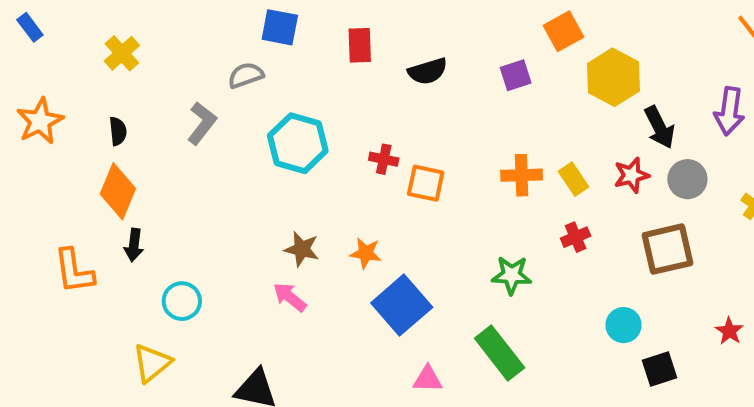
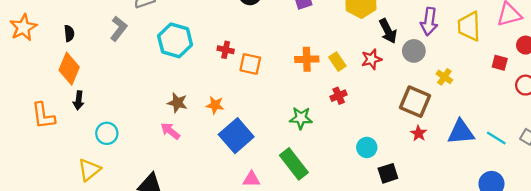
gray circle: (687, 179) -> (414, 51), moved
brown square: (667, 249) -> (415, 102), moved, turned 36
red star: (729, 331) -> (419, 133), moved

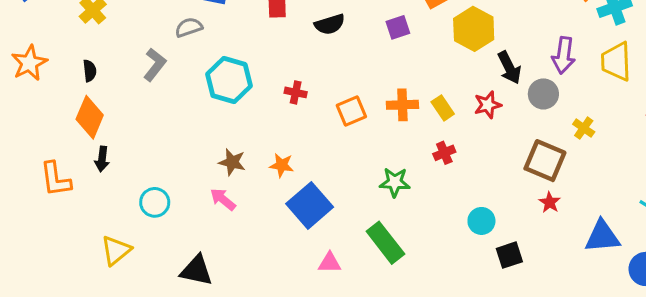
orange square: (250, 64) -> (351, 111), moved, turned -35
blue triangle: (461, 132) -> (602, 236), moved
cyan circle: (107, 133) -> (155, 202), moved

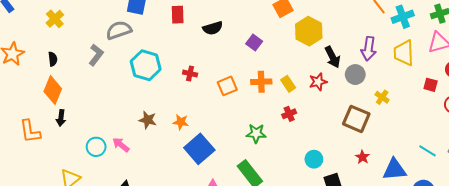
gray semicircle: (189, 27) -> (119, 30), size x1.4
purple square: (398, 27) -> (254, 43), moved, turned -35
pink arrow: (223, 199) -> (121, 145), moved
red star: (550, 202) -> (362, 157), moved

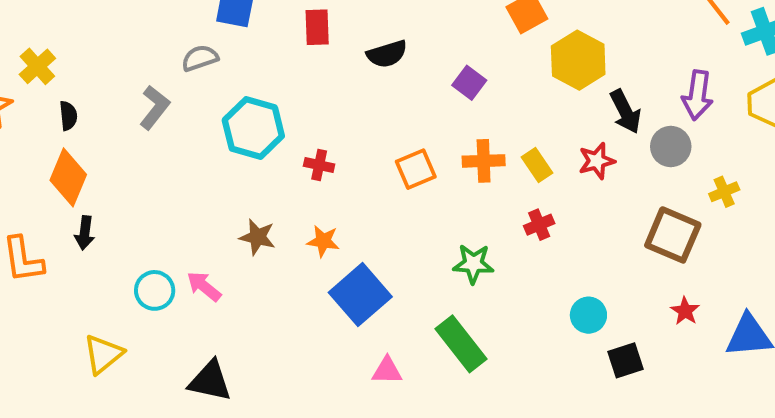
yellow cross: (55, 19) -> (37, 66), moved
gray semicircle: (119, 30) -> (200, 58), size x0.7
red cross: (190, 74) -> (319, 165), moved
yellow cross: (382, 97) -> (724, 192), turned 32

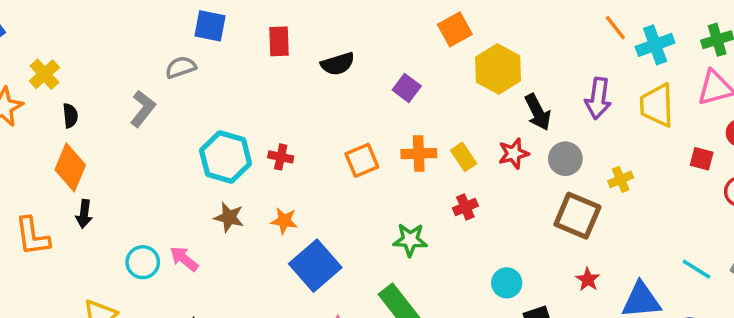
cyan hexagon: (253, 128) -> (226, 157), moved
gray circle: (671, 147) -> (565, 159), moved

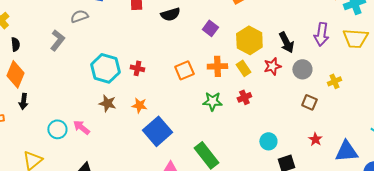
yellow hexagon: (498, 69) -> (249, 40), moved
yellow trapezoid: (657, 105) -> (355, 38), turned -84
brown square: (577, 216) -> (309, 102), size x0.6
green star: (410, 240) -> (212, 101), moved

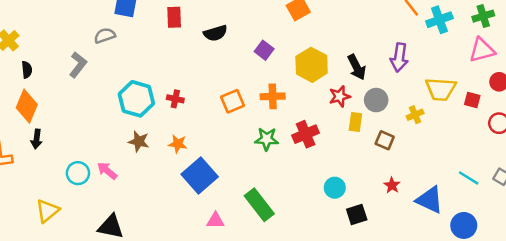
yellow trapezoid: (355, 38) -> (441, 89), moved
yellow rectangle: (243, 68) -> (355, 122), moved, turned 42
red cross: (244, 97) -> (306, 134), size x1.5
blue triangle: (346, 151) -> (430, 200), turned 30

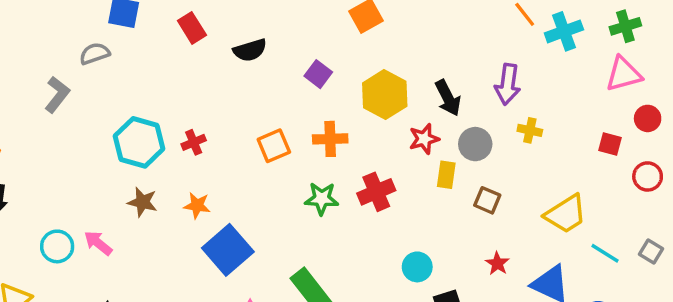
red rectangle: (174, 17) -> (192, 28), turned -30
yellow trapezoid: (441, 89) -> (566, 214), moved, turned -36
red cross: (175, 99) -> (194, 142), turned -35
yellow cross: (415, 115) -> (530, 130), moved, turned 35

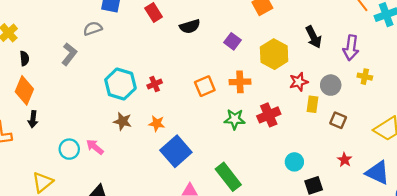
black arrow: (448, 98) -> (314, 37), moved

